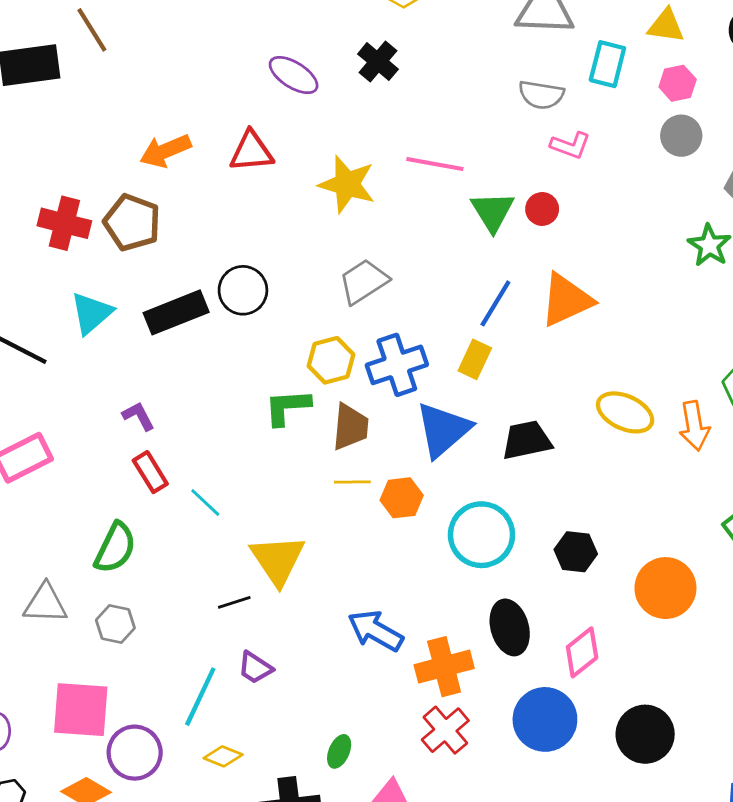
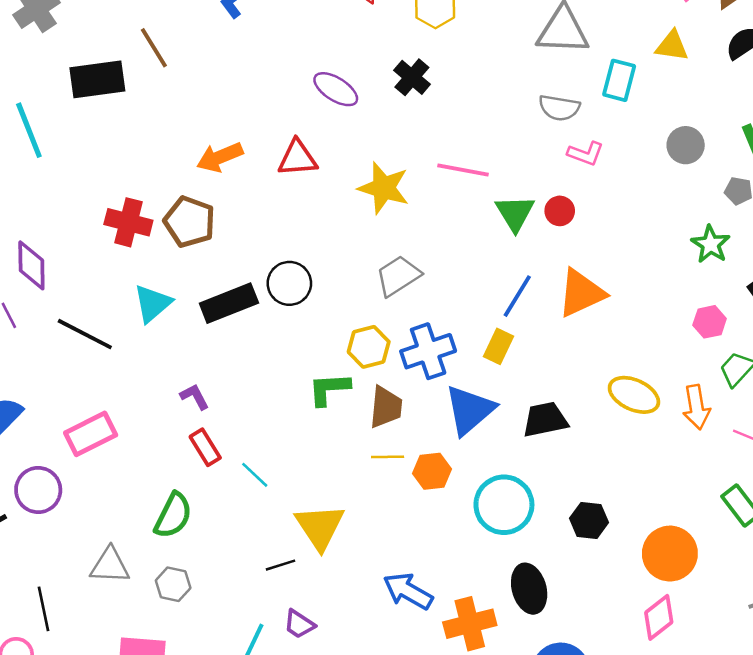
pink hexagon: (678, 83) -> (710, 322), moved
pink diamond: (582, 652) -> (659, 617), moved

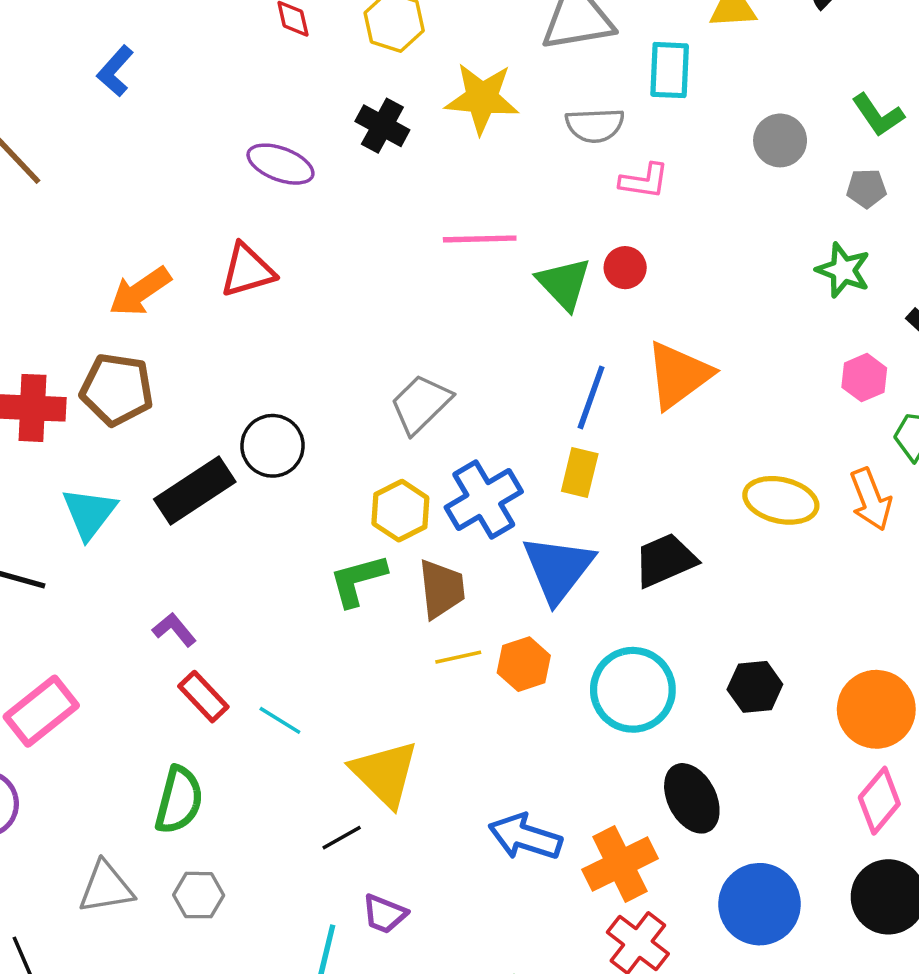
yellow star: (384, 188) -> (482, 98), moved

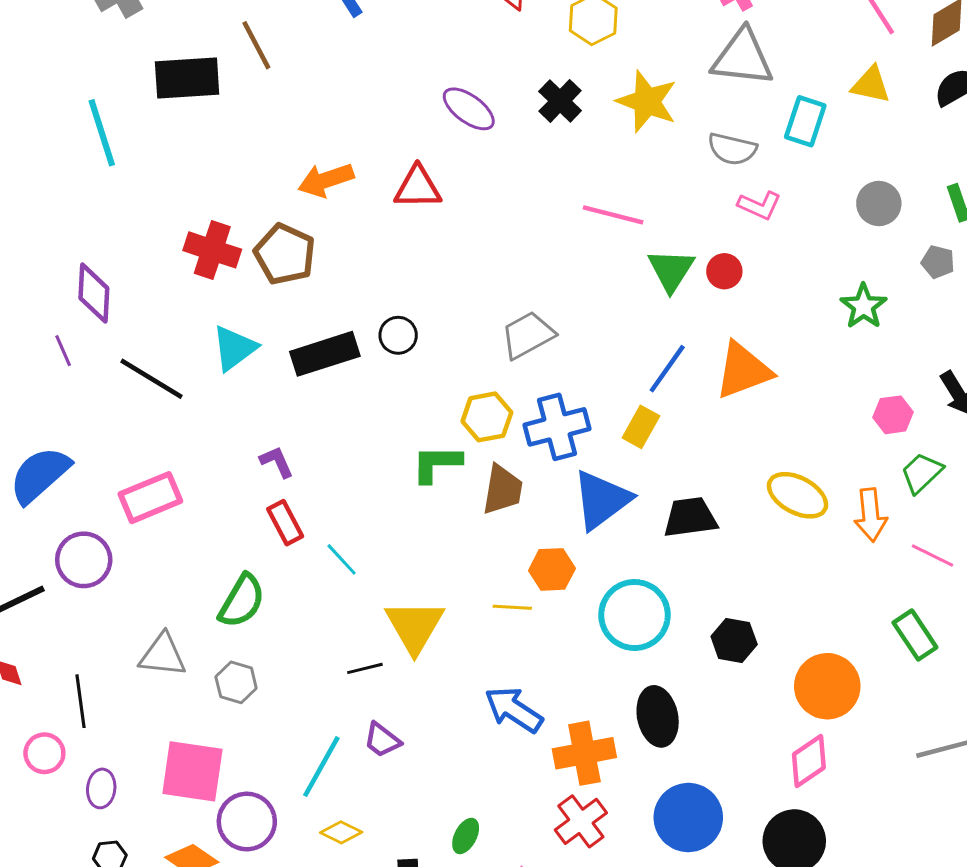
green star: (843, 270) -> (864, 306), moved
black circle: (272, 446) -> (398, 335), size x0.7
yellow line: (458, 657) -> (512, 607), moved

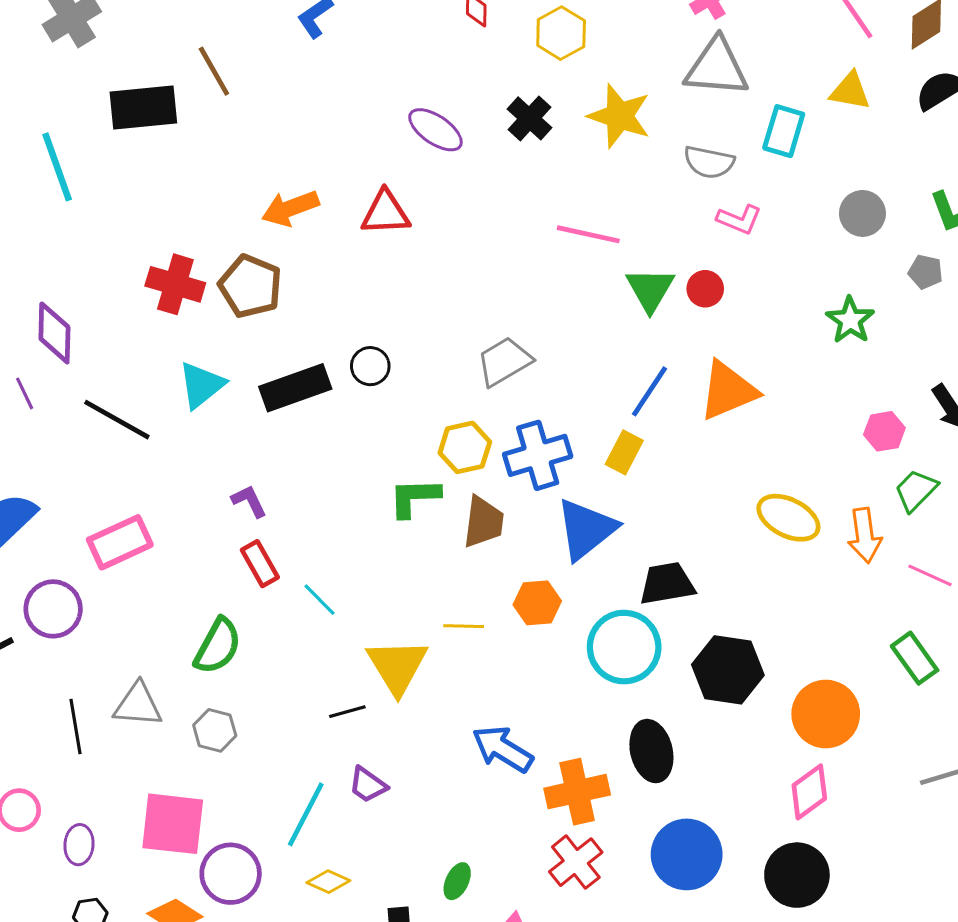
black trapezoid: (690, 517) -> (667, 584), moved
yellow line: (512, 607) -> (464, 626), moved
black hexagon: (734, 640) -> (728, 670), size x1.5
black line: (80, 701) -> (76, 726), moved

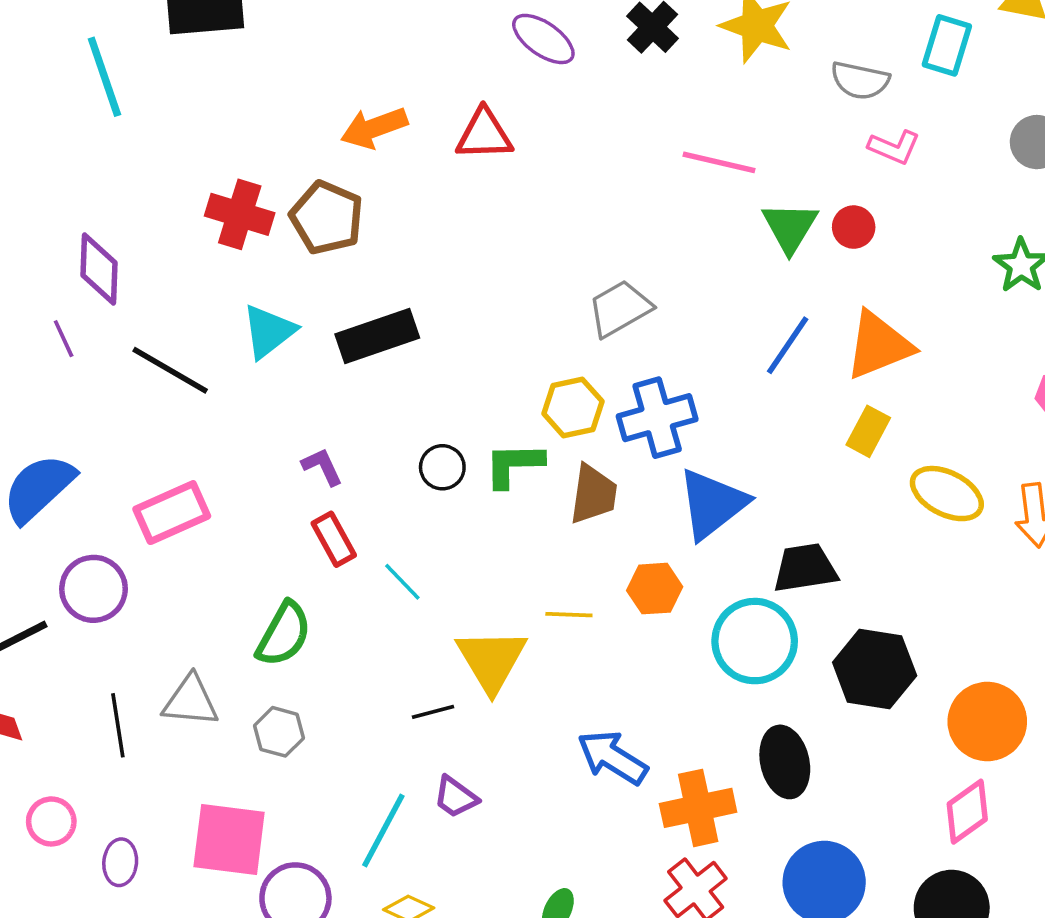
black circle: (370, 366) -> (442, 467), moved
yellow rectangle: (624, 452) -> (868, 431), moved

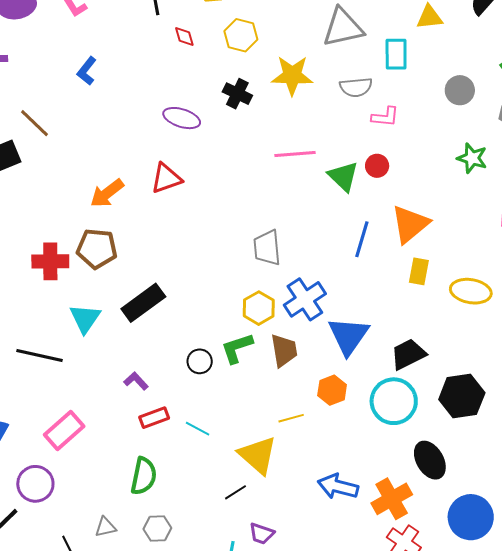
gray trapezoid: (620, 309) -> (267, 248), turned -48
red rectangle: (334, 539) -> (154, 418), turned -64
gray triangle: (190, 701) -> (105, 527), size x0.7

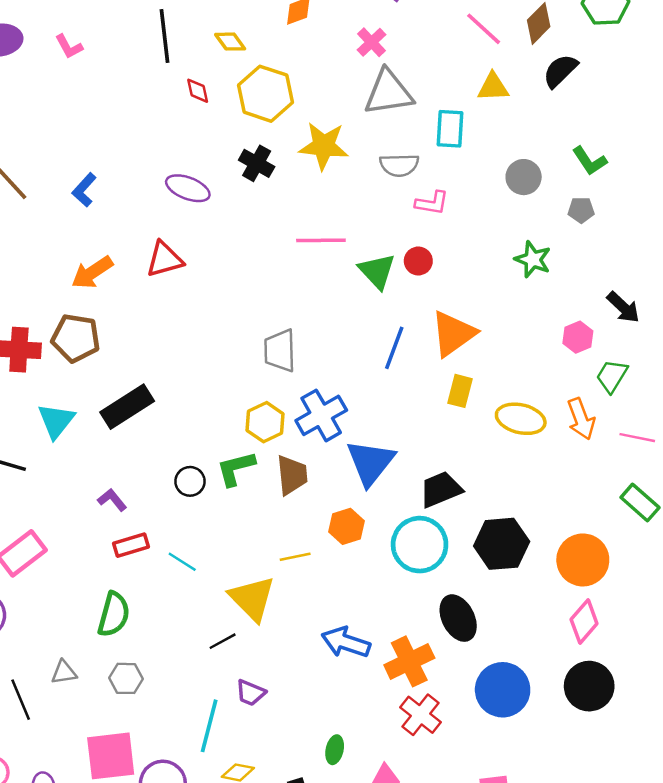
yellow hexagon: (241, 35) -> (265, 94), size x1.4
blue L-shape: (87, 71) -> (84, 190), moved

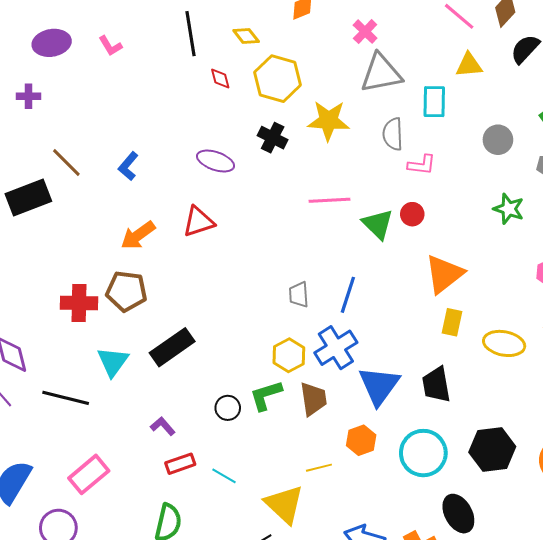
gray semicircle: (399, 165) -> (393, 134), turned 92
blue line: (394, 348) -> (348, 295), moved
gray trapezoid: (280, 351) -> (299, 295), size x0.7
black trapezoid: (441, 489) -> (436, 385), moved, turned -75

